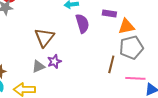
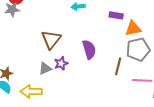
purple semicircle: (82, 23) -> (89, 49), moved

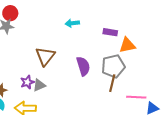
gray pentagon: (138, 49) -> (113, 66), moved
purple star: (61, 63) -> (27, 82), moved

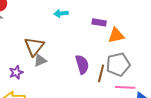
purple semicircle: (83, 66) -> (82, 64), moved
gray pentagon: (113, 66) -> (118, 64), moved
gray triangle: (39, 85) -> (40, 60), moved

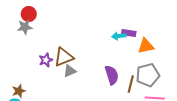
cyan arrow: (61, 13) -> (119, 36), moved
brown triangle: (34, 46) -> (64, 57), turned 30
purple star: (16, 72) -> (46, 60), moved

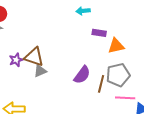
cyan arrow: (119, 36) -> (83, 11), moved
brown triangle: (64, 57) -> (34, 57), turned 40
purple semicircle: (112, 75) -> (82, 75), turned 54

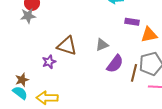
purple star: (16, 60) -> (49, 62), moved
gray triangle: (40, 71) -> (102, 45), moved

